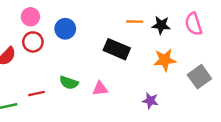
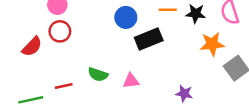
blue circle: (65, 29) -> (126, 17), moved
black rectangle: (117, 49) -> (149, 39), turned -45
orange star: (165, 60) -> (212, 44), moved

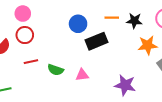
red line: (64, 86) -> (31, 62), moved
purple star: (184, 94) -> (125, 85), size x1.5

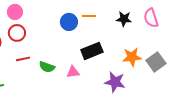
orange line: (112, 18) -> (89, 16), moved
black rectangle: (96, 41) -> (92, 51), moved
orange star: (148, 45) -> (132, 57), moved

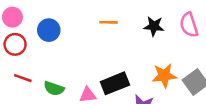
blue circle: (69, 22) -> (49, 30), moved
black rectangle: (92, 51) -> (115, 83), moved
red line: (23, 59) -> (23, 78), turned 32

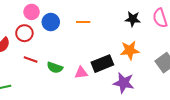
pink circle: (12, 17) -> (32, 12), moved
orange line: (108, 22) -> (83, 22), moved
orange star: (164, 76) -> (130, 50), moved

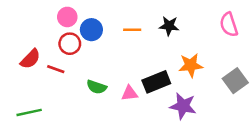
black star: (133, 19) -> (169, 26), moved
red circle: (24, 33) -> (70, 44), moved
red line: (31, 59) -> (56, 69), moved

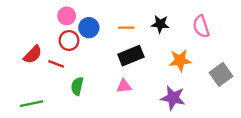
pink semicircle: (229, 25) -> (201, 26), moved
black rectangle: (156, 82) -> (131, 56), moved
green semicircle: (97, 87) -> (77, 86), moved, turned 84

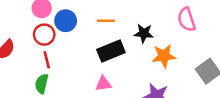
black star: (160, 24) -> (144, 33), moved
red line: (56, 64) -> (47, 60), moved, turned 56
green semicircle: (77, 86) -> (42, 84), moved

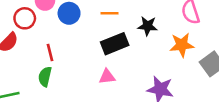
red circle: (44, 35) -> (25, 18), moved
orange star: (164, 56) -> (182, 45), moved

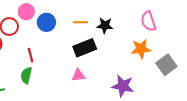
black star: (148, 26) -> (105, 25), moved

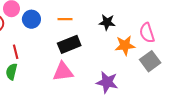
pink semicircle: (148, 21) -> (147, 33), moved
black star: (105, 25) -> (107, 22), moved
pink triangle: (78, 75) -> (63, 72), size x1.5

